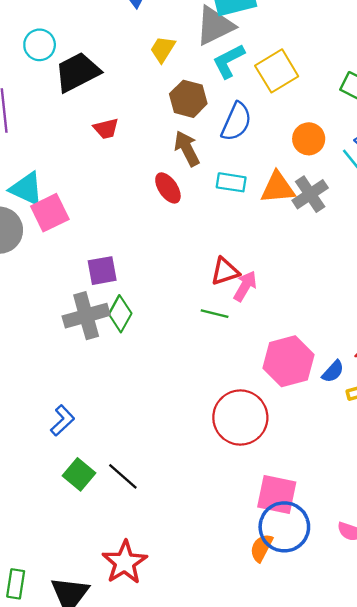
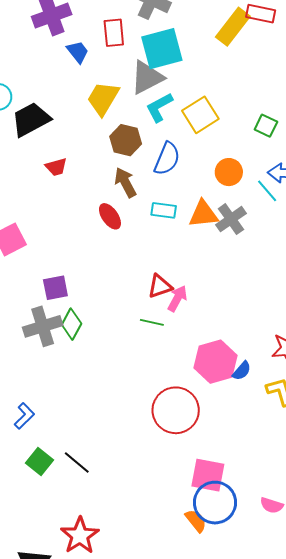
yellow trapezoid: (163, 49) -> (103, 98), size x1.5
blue semicircle: (333, 371) -> (242, 371), moved
orange semicircle: (261, 548) -> (196, 521), turned 115

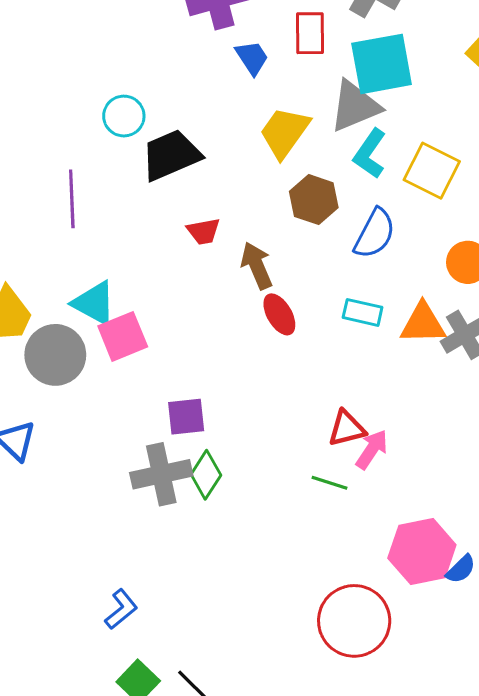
cyan L-shape: (159, 107) -> (370, 154), turned -32
yellow square: (200, 115) -> (432, 171), turned -36
brown arrow: (125, 182) -> (257, 266), moved

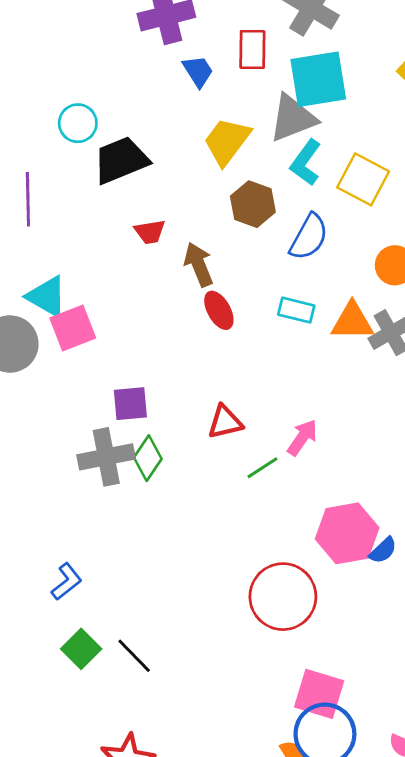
red triangle: (347, 428) -> (225, 422), moved
green line: (329, 483) -> (262, 468), turned -52

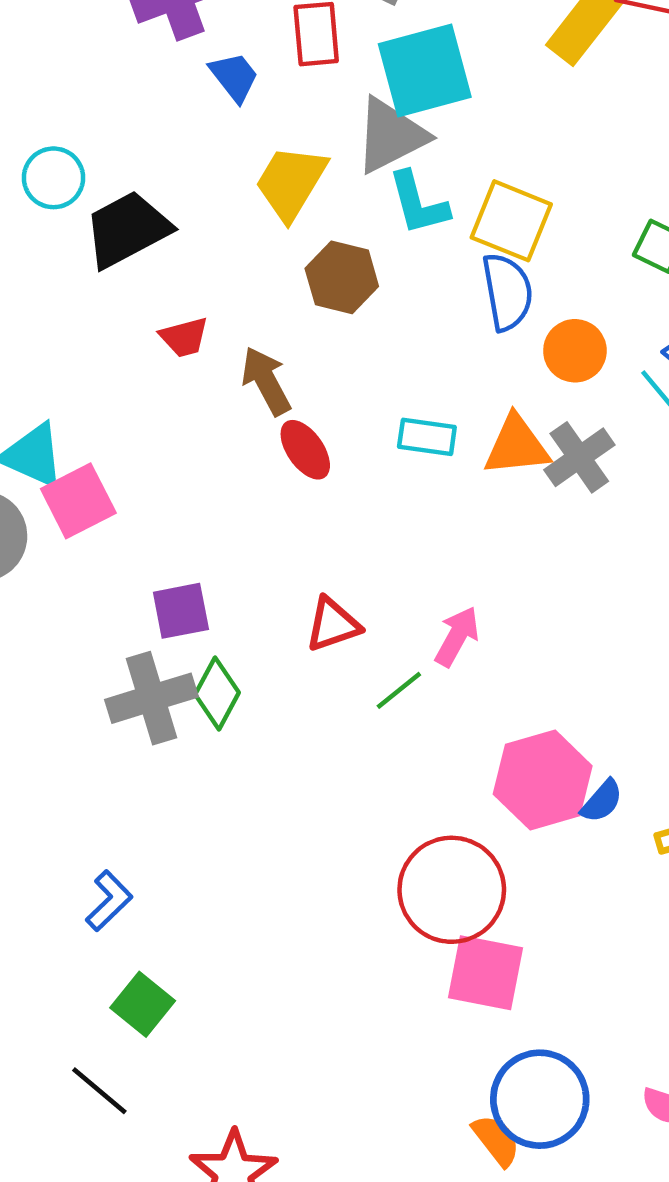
cyan L-shape: (306, 162) -> (418, 203), turned -45
blue semicircle: (309, 237) -> (507, 292), moved, turned -33
black line: (134, 656) -> (99, 1091), moved
pink square: (319, 694) -> (485, 973), moved

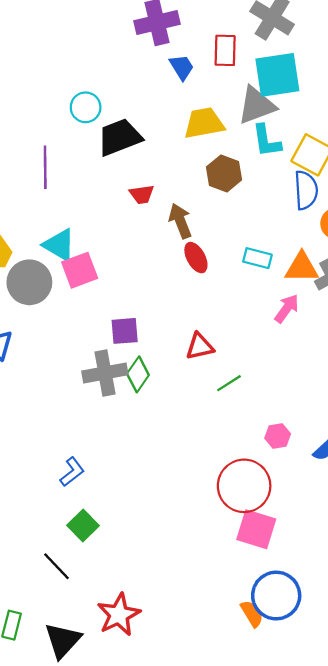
yellow trapezoid: (291, 182) -> (204, 123), turned 42
pink arrow: (457, 636) -> (287, 308), moved
pink hexagon: (543, 780) -> (278, 436), moved, size x0.5

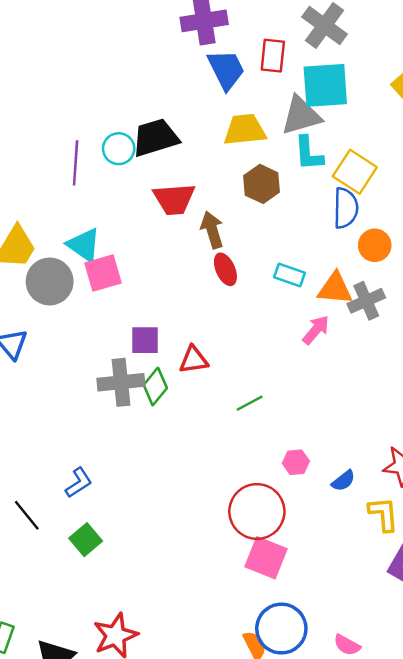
blue trapezoid: (182, 67) -> (226, 70), size x1.5
cyan circle: (86, 107) -> (119, 149), moved
red trapezoid: (142, 194) -> (174, 199), size x1.6
red triangle: (200, 346) -> (194, 360), moved
black line: (57, 566) -> (27, 515), moved

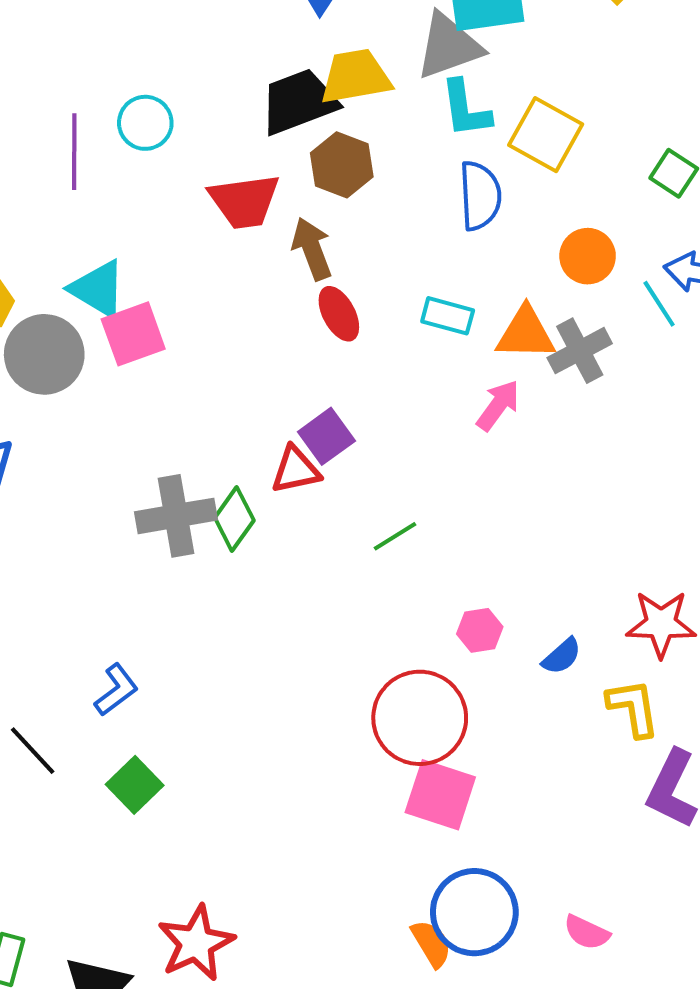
black trapezoid: (156, 138) -> (299, 102), moved
brown hexagon: (262, 184) -> (342, 165), moved
blue semicircle: (346, 208) -> (480, 196), moved
purple square: (145, 340) -> (326, 436), moved, turned -32

